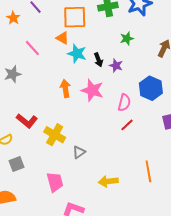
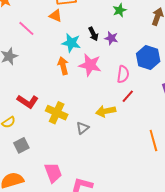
cyan star: (77, 54) -> (71, 43), moved
yellow arrow: (108, 181) -> (106, 111), moved
pink trapezoid: (55, 182) -> (53, 173), moved

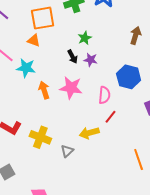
green star: (120, 10) -> (85, 38), moved
cyan star: (71, 43) -> (26, 68), moved

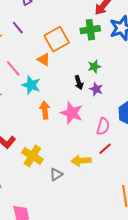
orange square: (43, 18) -> (57, 39), turned -30

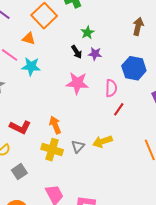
orange triangle: (44, 60) -> (29, 39), moved
orange arrow: (45, 110) -> (55, 125), moved
yellow cross: (32, 156) -> (52, 150), moved
yellow arrow: (81, 161) -> (102, 142), moved

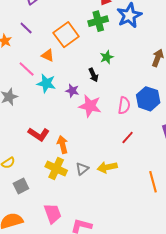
purple star: (95, 54) -> (72, 91), moved
pink semicircle: (111, 88) -> (124, 105), moved
red L-shape: (20, 127) -> (39, 134), moved

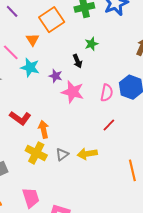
orange triangle: (48, 55) -> (33, 40), turned 32

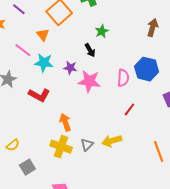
red L-shape: (20, 118) -> (39, 95), moved

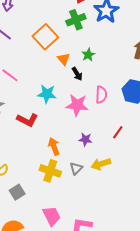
orange triangle: (43, 35) -> (64, 59), moved
cyan star: (44, 63) -> (47, 94), moved
purple star: (70, 68) -> (85, 139), moved
pink semicircle: (123, 78) -> (101, 95), moved

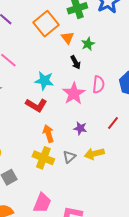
orange triangle: (64, 59) -> (68, 38), moved
pink star: (77, 105) -> (74, 94), turned 30
red L-shape: (27, 120) -> (36, 105), moved
pink trapezoid: (52, 216) -> (42, 203), turned 45

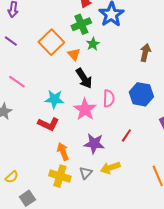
green star: (88, 44) -> (93, 44), moved
black arrow: (76, 62) -> (84, 78), size x1.5
purple star: (80, 128) -> (94, 144), size x1.5

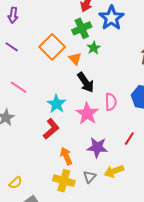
cyan star: (54, 99) -> (56, 104), turned 30
red L-shape: (48, 124) -> (51, 129), turned -65

